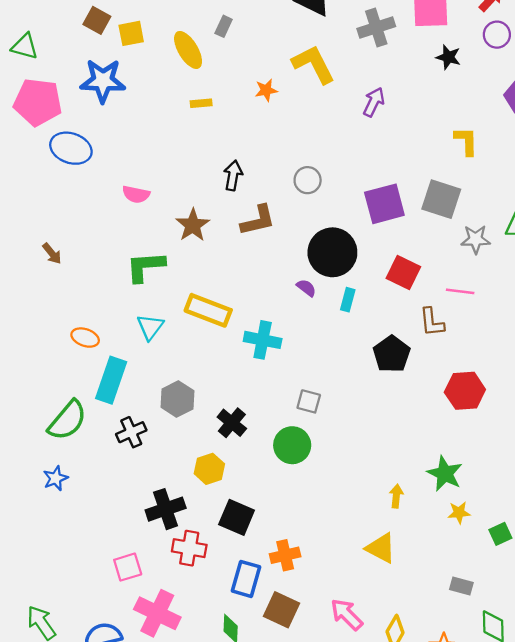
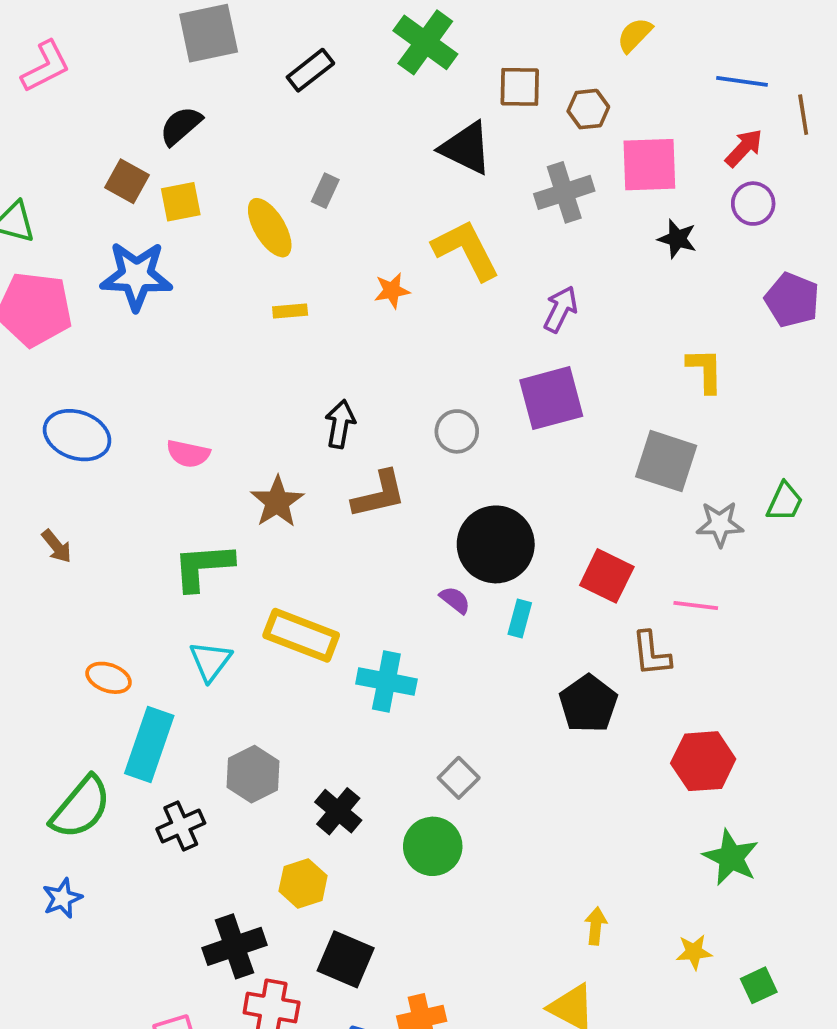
blue ellipse: (71, 148) -> (77, 435), moved
purple square: (384, 204) -> (551, 398), moved
gray square: (309, 401) -> (459, 778), turned 30
green star: (445, 474) -> (731, 857), moved

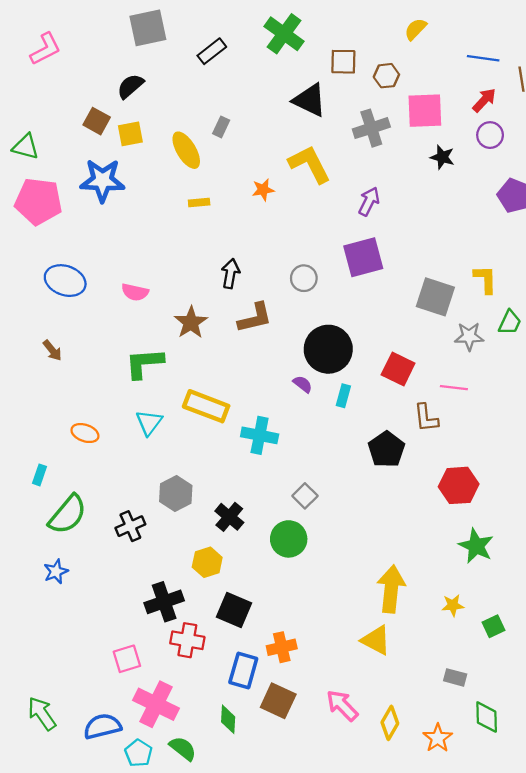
yellow L-shape: (705, 370) -> (485, 279), moved
cyan rectangle: (149, 744) -> (40, 475), moved, size x0.5
yellow arrow: (596, 926) -> (391, 589), size x2.0

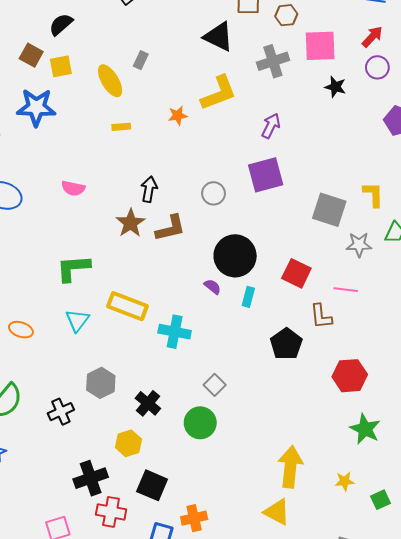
yellow L-shape: (310, 164) -> (219, 93), turned 96
pink semicircle: (135, 292) -> (73, 188), moved
brown star: (191, 322) -> (131, 223), moved

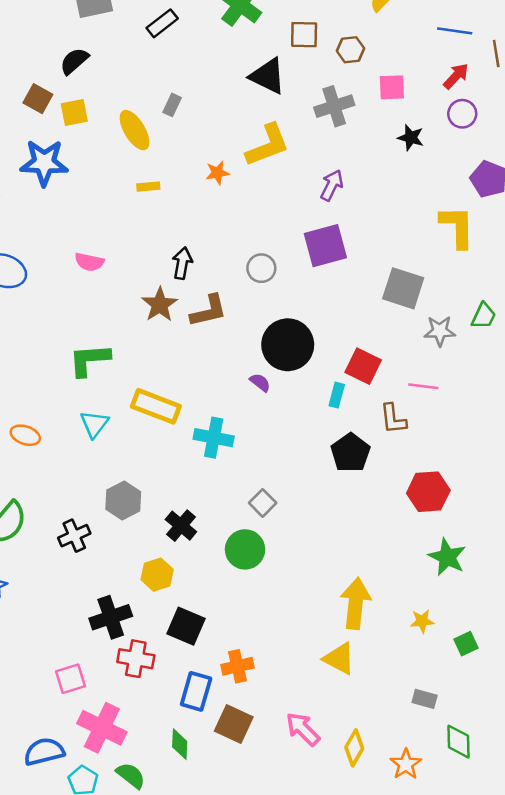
pink square: (320, 46) -> (392, 87), size x0.7
yellow L-shape: (373, 194) -> (457, 227), moved, size x1.4
cyan rectangle: (248, 297) -> (337, 395), moved

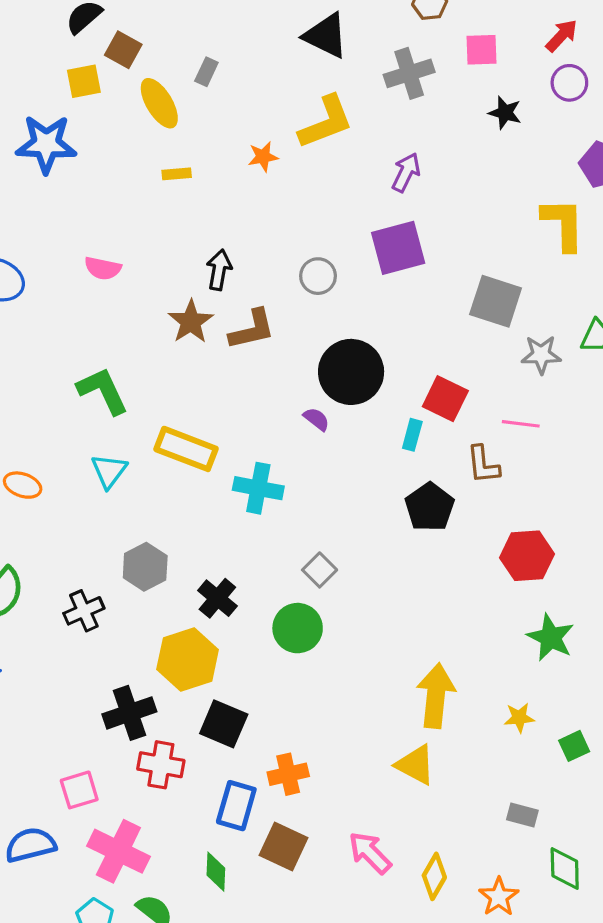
brown square: (38, 99) -> (123, 50), moved
green L-shape: (89, 360) -> (103, 391), turned 69
yellow hexagon: (157, 575) -> (188, 659), size x1.5
blue semicircle: (44, 752) -> (30, 845), moved

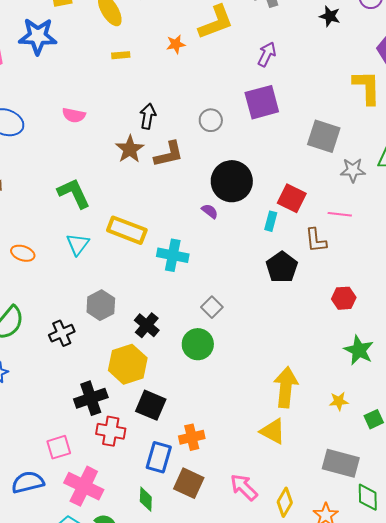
red hexagon: (527, 556) -> (344, 298), size x0.7
gray rectangle: (522, 815) -> (341, 463), size x1.8

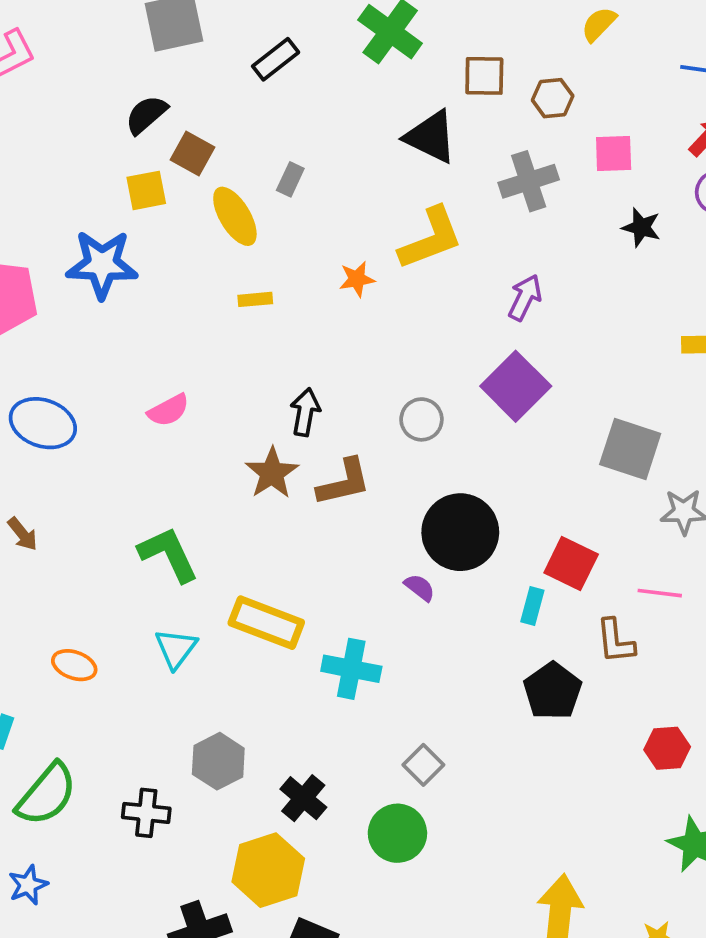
purple square: (262, 102) -> (516, 386), turned -30
pink semicircle: (74, 115) -> (168, 410), turned -40
black cross: (62, 333) -> (146, 813), turned 30

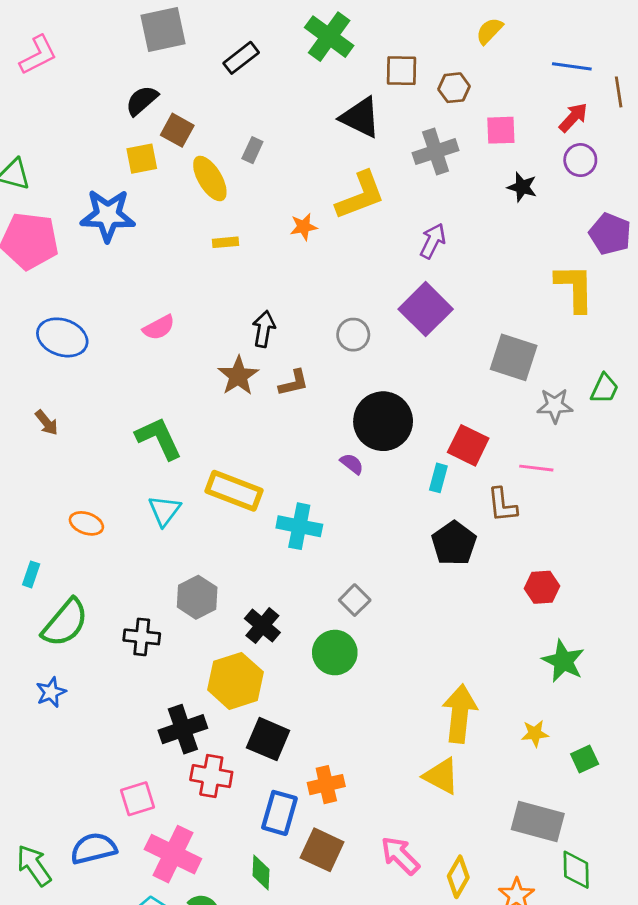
brown L-shape: (344, 482) -> (294, 383), size x0.7

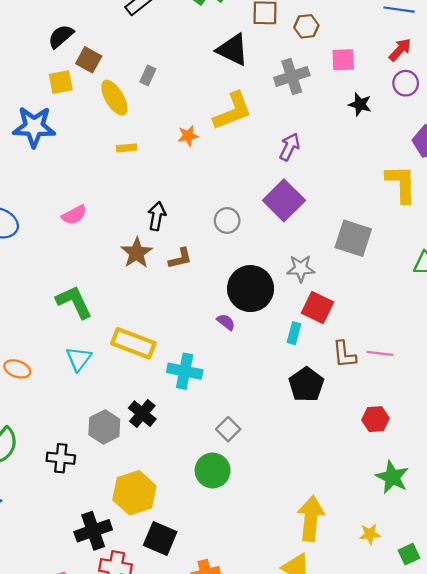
gray star: (555, 406) -> (301, 268), moved
pink line: (536, 468) -> (380, 353), moved
black cross: (262, 626) -> (142, 414), moved

